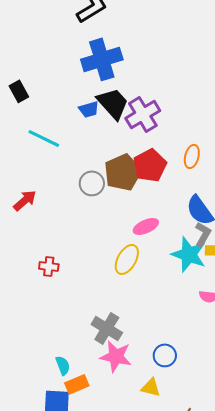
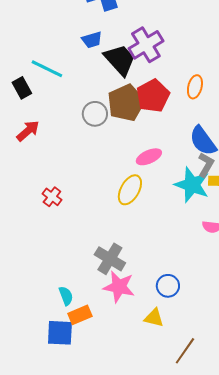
black rectangle: (19, 91) -> (22, 88), moved
black trapezoid: (113, 103) -> (120, 60), moved
red cross: (49, 266) -> (52, 197), turned 30

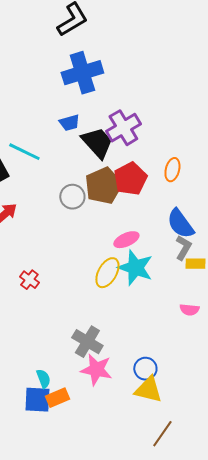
cyan star: (192, 185) -> (135, 268), moved
yellow triangle: (154, 318) -> (148, 390), moved, size x1.4
blue square: (60, 333) -> (37, 400), moved

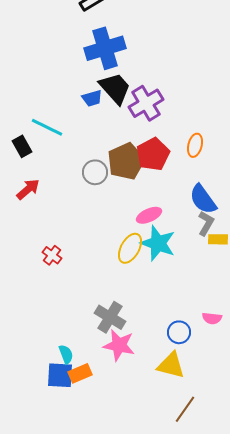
black trapezoid: (97, 143) -> (115, 88), moved
pink semicircle: (189, 310) -> (212, 318), moved
blue circle: (145, 369) -> (179, 332), moved

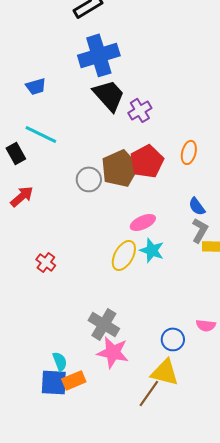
blue trapezoid: (92, 98) -> (36, 86), moved
purple cross: (146, 103) -> (140, 110), size x0.7
blue semicircle: (203, 199) -> (197, 206), size x0.6
cyan star: (158, 243) -> (152, 250), size x0.7
brown line: (185, 409) -> (149, 393), moved

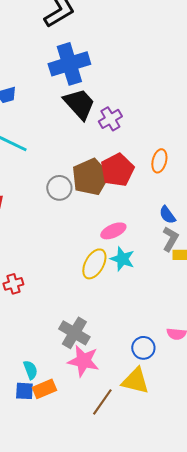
red cross: (46, 262) -> (13, 284), moved, turned 36
blue square: (54, 382) -> (24, 391), size x0.7
brown line: (149, 393) -> (102, 402), moved

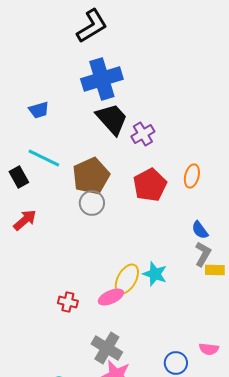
brown pentagon: (90, 177) -> (91, 176), moved
pink ellipse: (113, 231) -> (111, 297), moved
red cross: (13, 284) -> (68, 302), moved, turned 30

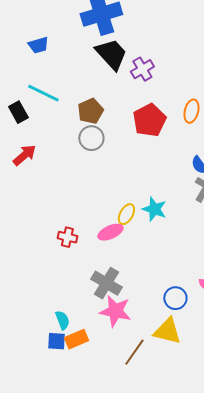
brown pentagon: (91, 176) -> (90, 111), size x0.7
yellow ellipse: (127, 279) -> (126, 214), size x0.7

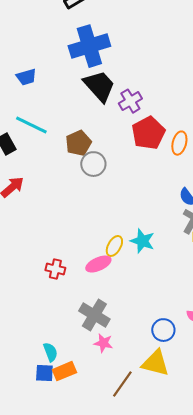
red pentagon: (149, 120) -> (148, 133), moved
gray circle: (91, 138) -> (93, 164), moved
pink star: (115, 311) -> (103, 343), size x0.6

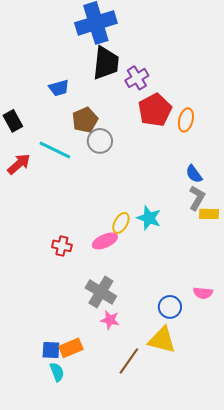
blue trapezoid: (26, 77) -> (59, 88), moved
black trapezoid: (99, 86) -> (106, 63), turned 48
cyan line: (31, 125) -> (55, 150), moved
cyan semicircle: (50, 352) -> (57, 372), moved

